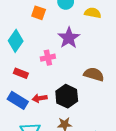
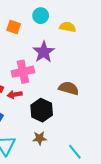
pink cross: (48, 58) -> (23, 72), size x1.5
red arrow: (40, 98) -> (15, 95), moved

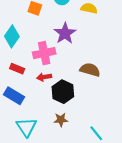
red arrow: (15, 95) -> (44, 77), moved

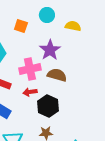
brown semicircle: (90, 70) -> (57, 75), moved

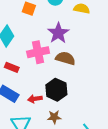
red arrow: (30, 92) -> (35, 99), moved

